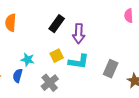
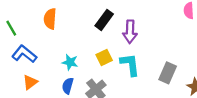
cyan L-shape: (79, 62) -> (130, 65), turned -105
blue semicircle: (18, 76) -> (68, 86), moved

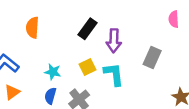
gray rectangle: (168, 73) -> (152, 57), moved

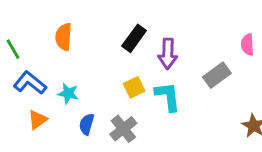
pink semicircle: (174, 19) -> (248, 44), moved
gray rectangle: (152, 57) -> (217, 75), turned 30
cyan star: (53, 72) -> (68, 94), moved

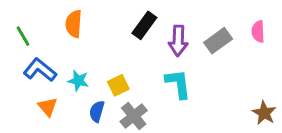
gray rectangle: (217, 75) -> (218, 41), moved
yellow square: (134, 87) -> (118, 85), moved
orange triangle: (38, 120) -> (48, 107), turned -35

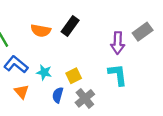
orange semicircle: (74, 24) -> (41, 31), turned -84
black rectangle: (144, 25) -> (70, 26), moved
gray rectangle: (218, 41) -> (143, 32), moved

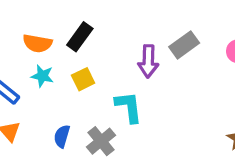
cyan star: (44, 72) -> (42, 76), moved
cyan L-shape: (118, 75) -> (129, 107), moved
yellow square: (74, 76) -> (83, 79), moved

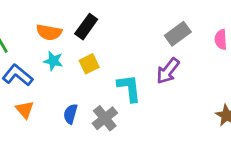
purple arrow: (148, 61) -> (168, 71), moved, turned 36

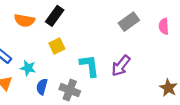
cyan star: (53, 61) -> (28, 68), moved
purple arrow: (168, 71) -> (121, 66), moved
gray cross: (105, 118) -> (70, 90), turned -30

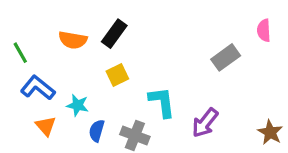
gray rectangle: (129, 22) -> (226, 57), moved
pink semicircle: (164, 26) -> (264, 30), moved
purple arrow: (121, 66) -> (205, 123), moved

